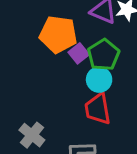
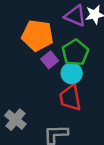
purple square: (79, 53) -> (50, 60), moved

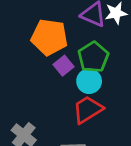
red trapezoid: (70, 98) -> (88, 110), turned 68

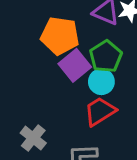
purple square: (64, 66) -> (75, 65), size x1.5

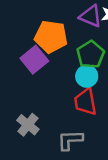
purple square: (75, 65) -> (34, 60), moved
red trapezoid: (100, 111) -> (85, 102), turned -68

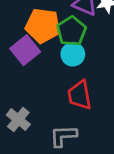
green pentagon: (91, 55) -> (71, 31), moved
cyan circle: (87, 76) -> (73, 54), moved

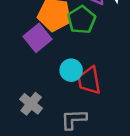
cyan circle: (73, 54) -> (71, 70), moved

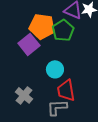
red trapezoid: (89, 81) -> (66, 90), moved

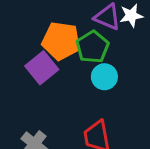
cyan circle: (55, 69) -> (104, 77), moved

